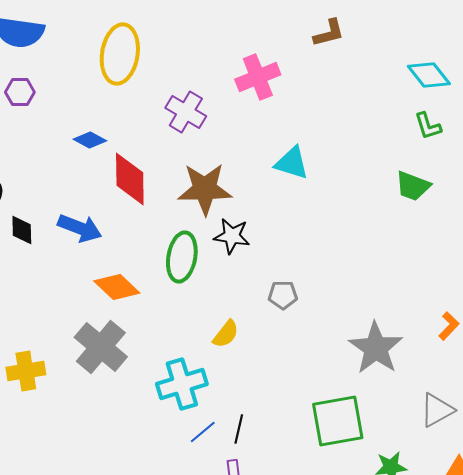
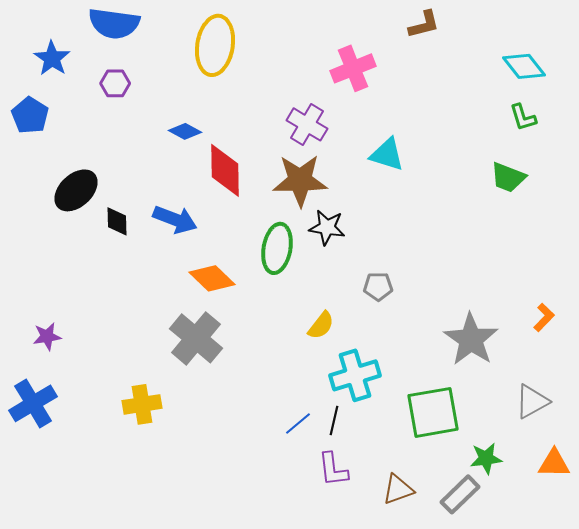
purple cross: (186, 112) -> (307, 124), moved
yellow cross: (26, 371) -> (142, 404), moved
cyan cross: (182, 384) -> (355, 375), moved

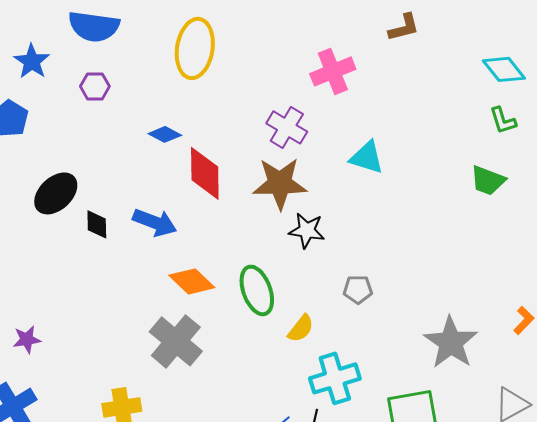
green ellipse: (277, 248) -> (257, 290), moved, turned -30

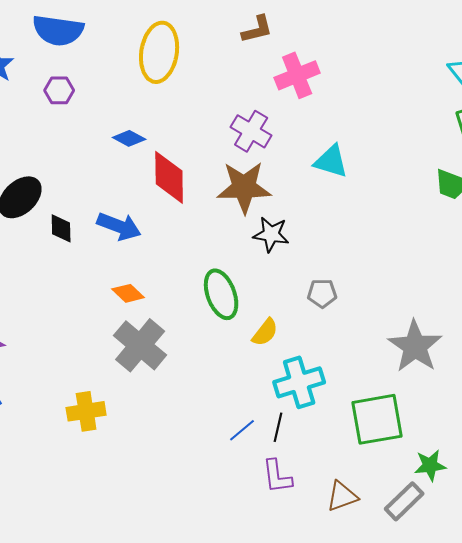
brown L-shape: (404, 27) -> (257, 29), moved
orange diamond: (192, 281) -> (128, 293), moved, size x0.7

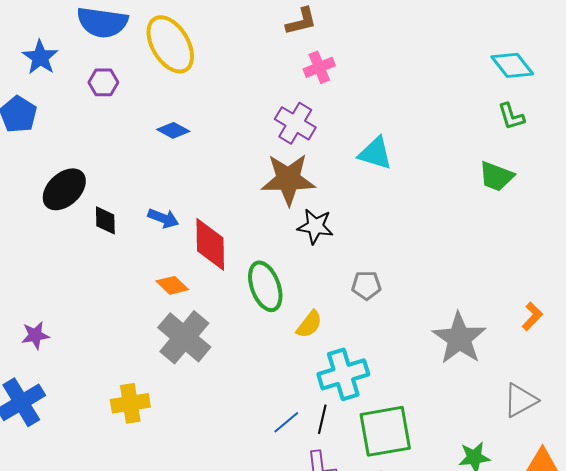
yellow ellipse: (159, 52) -> (170, 44), moved, turned -40
pink cross: (297, 75) -> (319, 67), moved, size x0.7
red diamond: (169, 177) -> (210, 244), moved
blue arrow: (119, 226) -> (163, 218), size x0.7
green square: (377, 419) -> (385, 431), moved

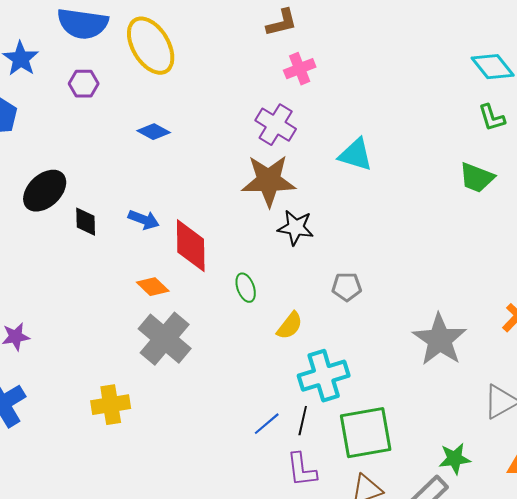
green ellipse: (265, 286) -> (246, 288), size x0.6

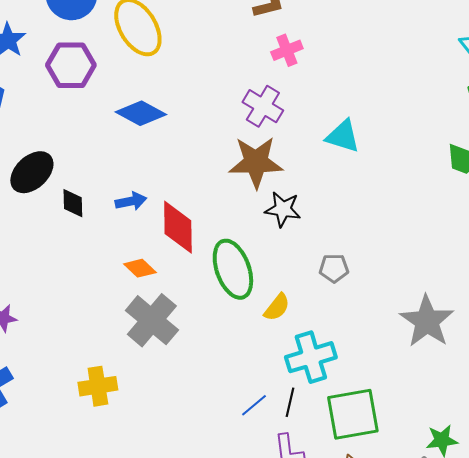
purple hexagon: (84, 84) -> (71, 65), size x1.6
blue diamond: (154, 132) -> (141, 113), size x1.5
blue arrow: (144, 220) -> (131, 201), turned -32
green ellipse: (246, 288) -> (233, 269), size x2.0

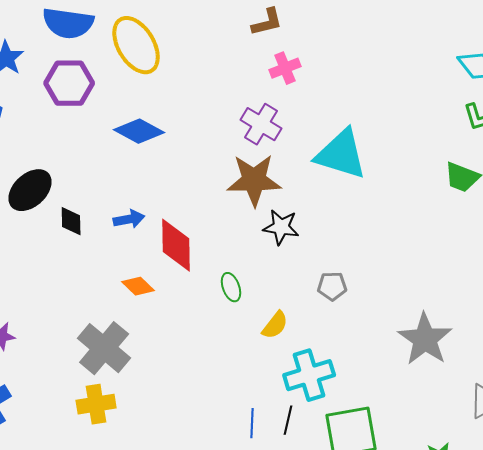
cyan triangle: (343, 136) -> (341, 154), size x1.5
green ellipse: (233, 269) -> (231, 287), size x0.5
gray cross: (152, 320) -> (104, 348), moved
blue line: (254, 405) -> (252, 423), turned -48

